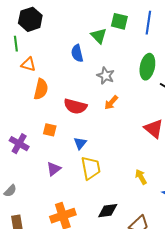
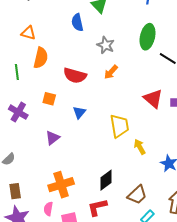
green line: (16, 44) -> (17, 72), moved
yellow trapezoid: (91, 168) -> (119, 126), moved
black diamond: (108, 211) -> (106, 180), turned -30

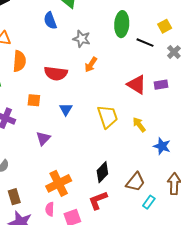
yellow arrow: (140, 147) -> (139, 125), moved

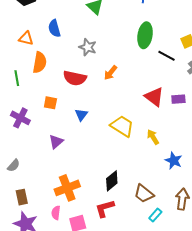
blue semicircle: (50, 21) -> (54, 28), moved
gray star: (82, 39) -> (88, 47), moved
yellow trapezoid: (107, 117) -> (122, 126), turned -45
brown trapezoid: (135, 182) -> (144, 194), turned 85

